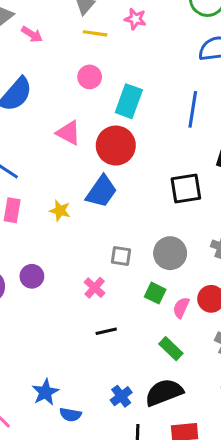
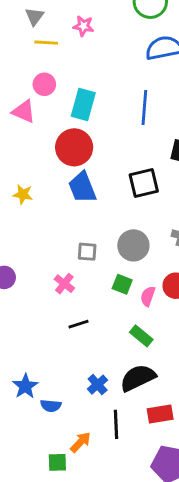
pink triangle: (68, 133) -> (24, 111), moved
blue trapezoid: (101, 191) -> (82, 187), moved, turned 128
yellow star: (60, 211) -> (23, 194), moved

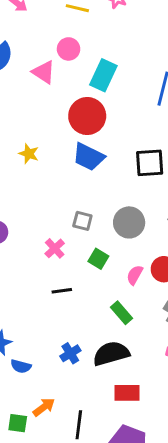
blue trapezoid: (82, 187) -> (89, 157), turned -52
green square: (122, 284) -> (98, 259), moved
black line: (116, 424) -> (79, 425), moved

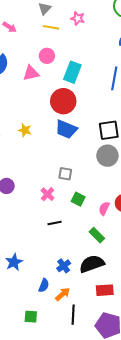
pink triangle: (44, 72) -> (31, 73), turned -42
gray circle: (129, 222) -> (107, 156), moved
blue semicircle: (21, 366) -> (44, 285), moved, turned -80
orange arrow: (44, 407) -> (63, 294), moved

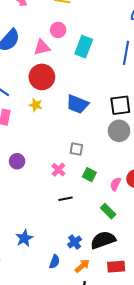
red circle: (63, 101) -> (42, 77), moved
orange arrow: (63, 294) -> (82, 266), moved

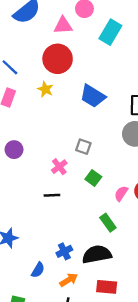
black line: (65, 199) -> (52, 195), moved

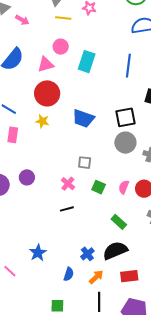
pink semicircle: (121, 193) -> (124, 187), moved

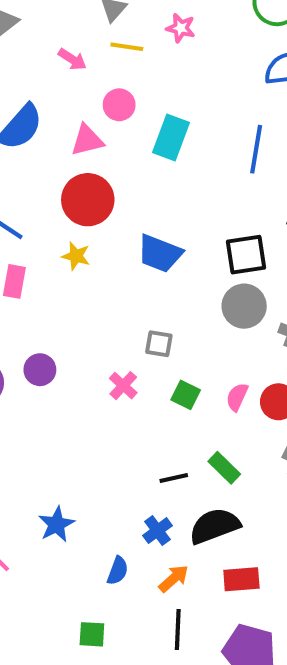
pink arrow: (22, 20) -> (72, 59), moved
black line: (67, 209) -> (174, 478), moved

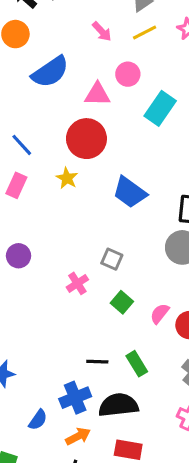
yellow line: (127, 47) -> (145, 32), turned -50
blue cross: (157, 531) -> (75, 398), size x1.4

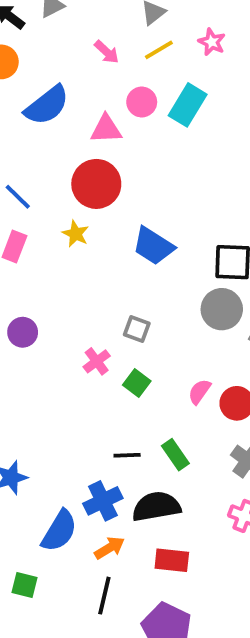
cyan rectangle: (160, 108) -> (188, 105), moved
green square: (122, 302) -> (137, 383), moved
blue semicircle: (38, 420) -> (59, 531), size x1.6

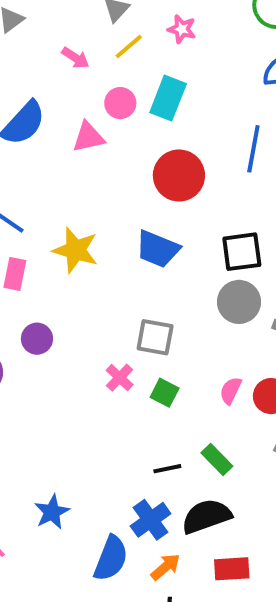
red circle: (96, 184) -> (179, 175), moved
yellow star: (76, 234) -> (75, 250), size x1.6
gray square: (137, 329) -> (155, 337), size x1.4
purple circle: (23, 332) -> (37, 339), moved

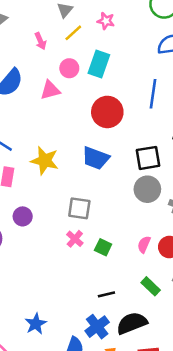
pink arrow: (75, 58) -> (40, 41), turned 35
gray square: (155, 337) -> (79, 208), moved
green rectangle: (217, 460) -> (151, 286), moved

